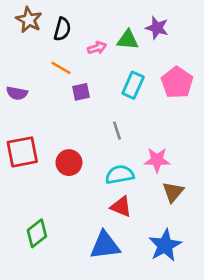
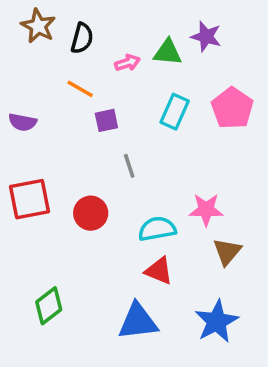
gray line: (117, 131) -> (129, 166), moved

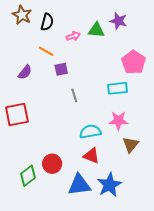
cyan rectangle: (175, 112) -> (117, 88), moved, turned 60
purple semicircle: (23, 122) -> (25, 72), moved, turned -63
red circle: (91, 213) -> (52, 164), moved
blue star: (217, 322) -> (109, 185), moved

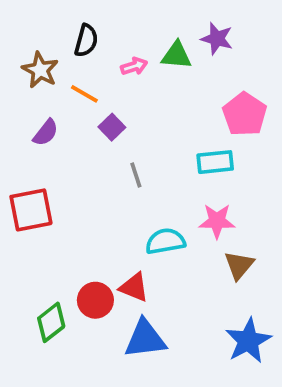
brown star: (22, 15) -> (40, 70), moved
purple square: (61, 69) -> (112, 127), turned -32
red triangle: (91, 156) -> (134, 287), moved
blue star: (109, 185) -> (248, 341), moved

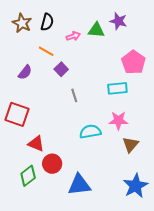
brown star: (40, 70) -> (22, 23), moved
red square: (31, 210) -> (17, 114), turned 30
red triangle: (134, 287) -> (36, 144), moved

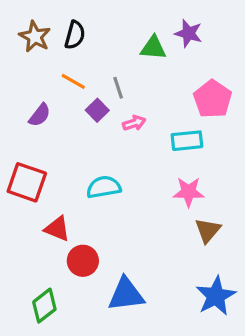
pink arrow: (73, 36) -> (134, 123), moved
gray line: (74, 95) -> (118, 88), moved
cyan semicircle: (90, 132) -> (104, 187), moved
green diamond: (28, 176) -> (44, 306), moved

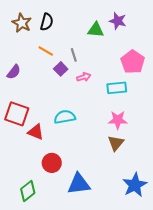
purple semicircle: (40, 115) -> (14, 72), moved
red triangle: (57, 229) -> (36, 132), moved
brown triangle: (208, 230) -> (116, 143), moved

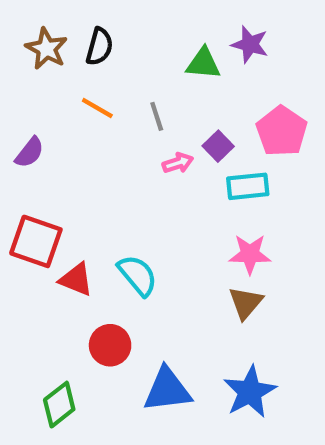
purple square: (61, 69) -> (218, 146), moved
cyan semicircle: (65, 117) -> (138, 275), moved, turned 60
blue star: (135, 185) -> (250, 392), moved

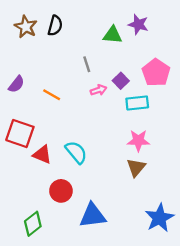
orange line: (97, 108) -> (52, 95), moved
blue star: (250, 392) -> (159, 218), moved

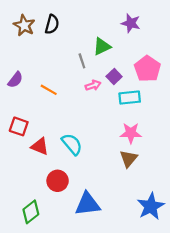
green triangle: (113, 35) -> (102, 47), moved, turned -30
red square: (20, 133) -> (19, 126), size x0.7

